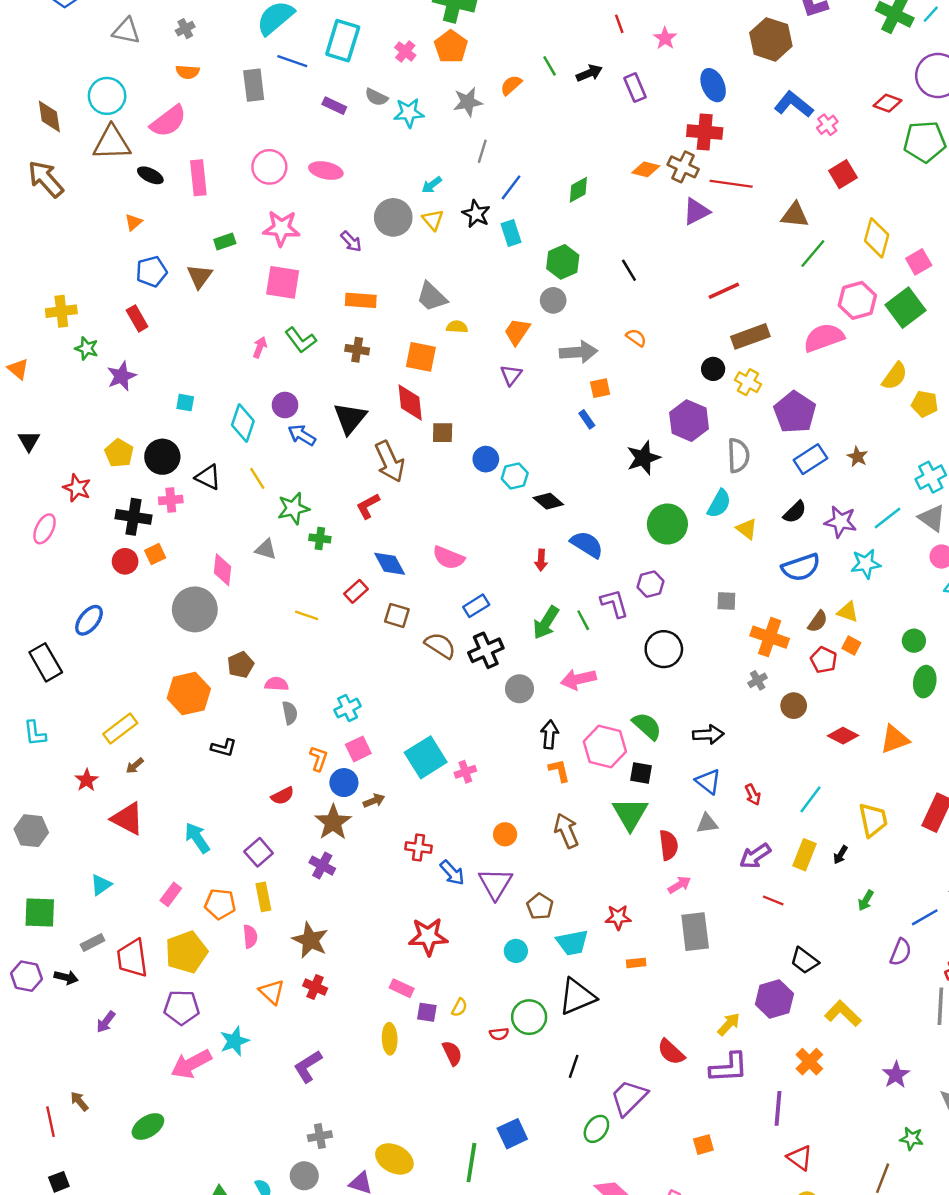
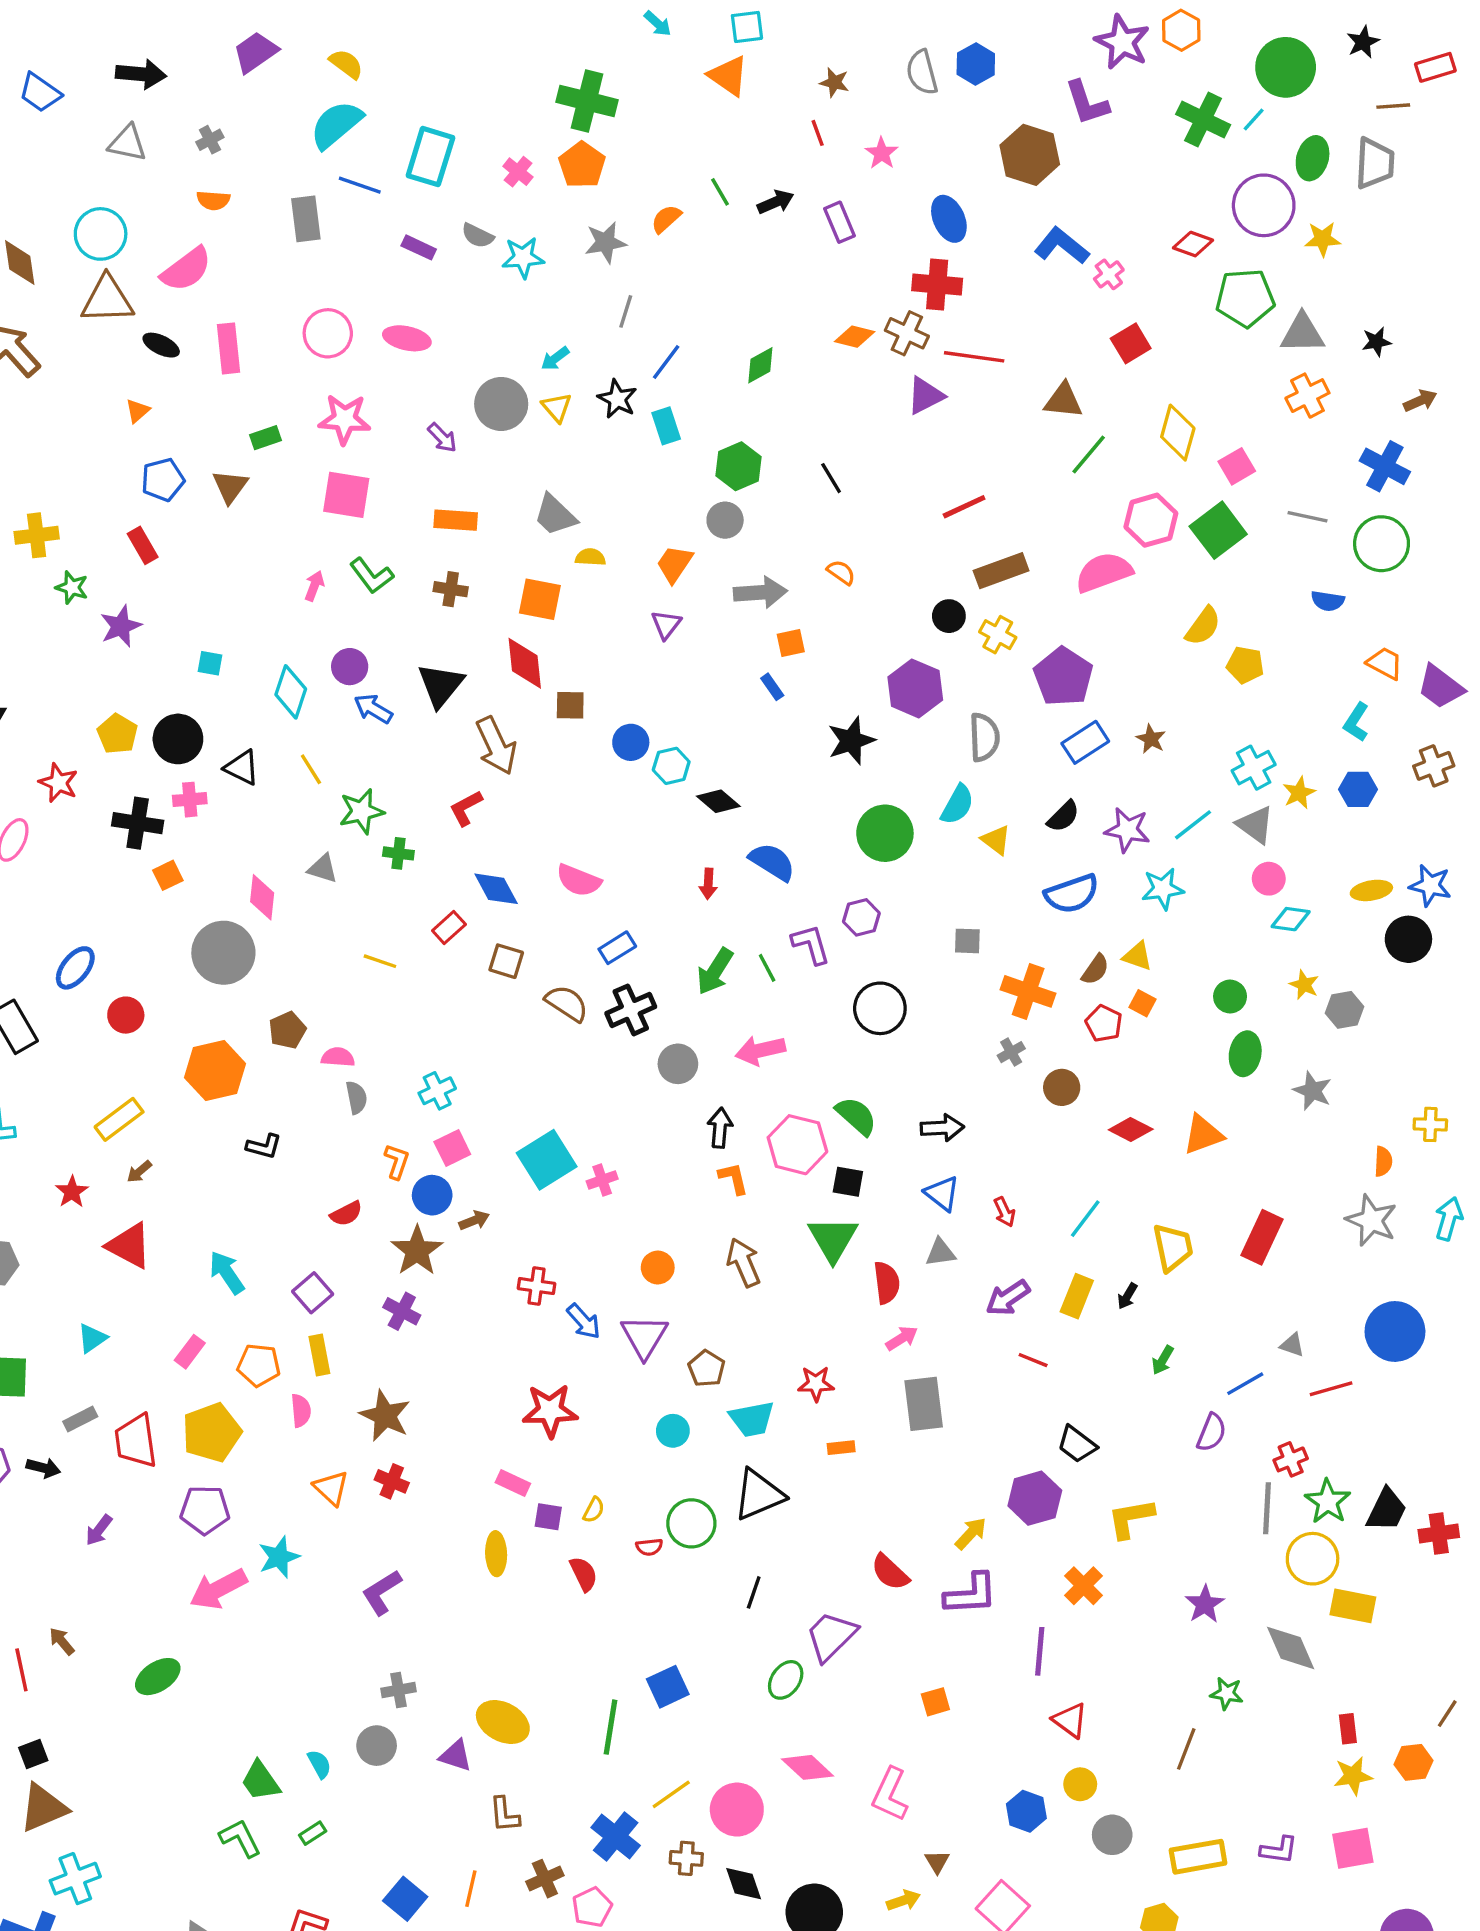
red circle: (125, 561) -> (126, 1015), moved
yellow L-shape: (843, 1013) -> (1131, 1518), turned -54

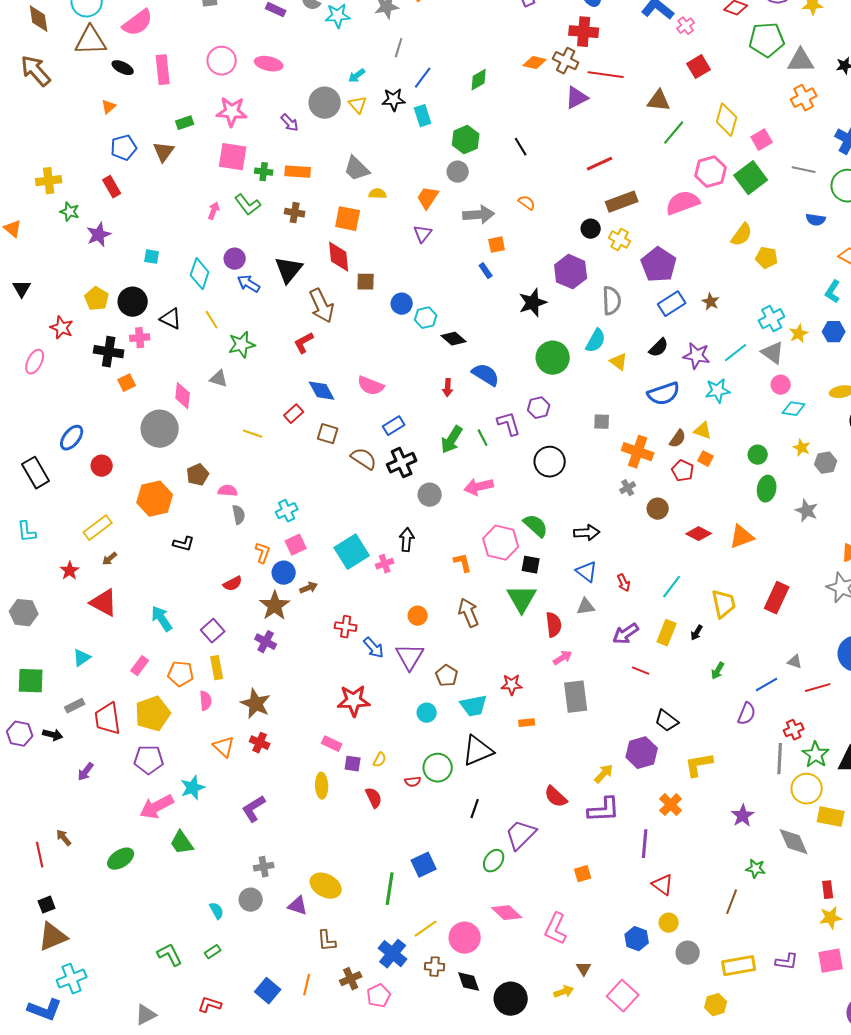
black star: (617, 399) -> (394, 100), turned -30
green cross: (398, 853) -> (264, 172), moved
black arrow: (720, 1128) -> (407, 540), moved
green trapezoid: (260, 1781) -> (182, 843), moved

